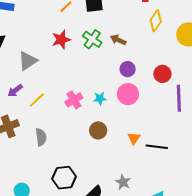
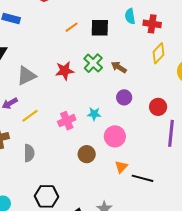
red star: (61, 40) -> (65, 71), moved
pink circle: (128, 94) -> (115, 136), moved
cyan star: (100, 98) -> (94, 114), moved

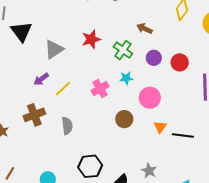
green cross: (93, 63) -> (123, 50), moved
red circle: (158, 107) -> (180, 62), moved

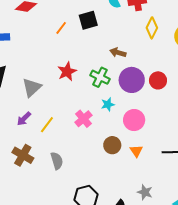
purple circle: (154, 58) -> (132, 80), size x1.6
brown cross: (34, 115) -> (23, 155), turned -30
orange triangle: (160, 127) -> (136, 151), moved

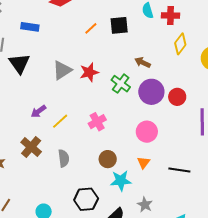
gray triangle: (32, 87) -> (62, 70), moved
cyan star: (108, 104) -> (121, 181), moved, size x1.5
brown circle: (112, 145) -> (108, 159), moved

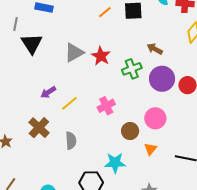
red star: (89, 72) -> (101, 56), turned -30
green cross: (121, 84) -> (132, 69), turned 30
brown circle: (108, 159) -> (130, 131), moved
cyan star: (121, 181) -> (115, 163), moved

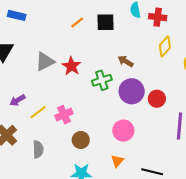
pink cross: (106, 106) -> (64, 115), moved
brown circle: (130, 131) -> (81, 140), moved

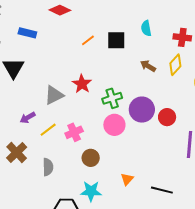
red cross: (158, 17) -> (182, 37), moved
brown arrow: (126, 61) -> (148, 66), moved
gray triangle: (45, 62) -> (54, 95), moved
pink circle: (123, 131) -> (114, 125), moved

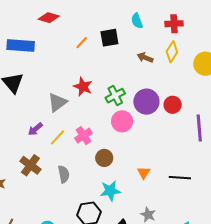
blue rectangle: (27, 33) -> (21, 46), size x1.5

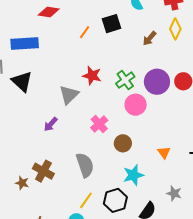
brown arrow: (145, 58) -> (150, 38), turned -63
yellow line: (58, 137) -> (86, 200), moved
brown cross: (30, 165) -> (43, 171), moved
gray semicircle: (64, 174) -> (85, 165), size x1.4

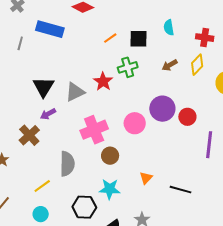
green cross: (125, 80) -> (128, 67), moved
black triangle: (22, 81) -> (43, 87), moved
pink cross: (99, 124) -> (94, 130), size x1.5
brown cross: (43, 171) -> (29, 135), moved
yellow line: (86, 200) -> (42, 186), moved

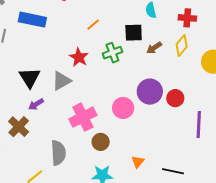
black square: (139, 39) -> (134, 33), moved
red star: (103, 82) -> (79, 57), moved

